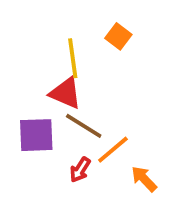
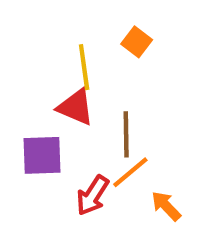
brown line: (84, 126) -> (126, 134), moved, turned 57
red arrow: (80, 170) -> (92, 195), size x1.4

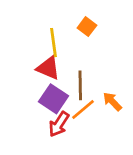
purple square: (42, 155) -> (54, 99), moved, turned 36
orange arrow: (166, 206) -> (112, 101), moved

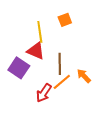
orange square: (87, 27) -> (65, 20), turned 32
purple square: (54, 99) -> (19, 68), moved

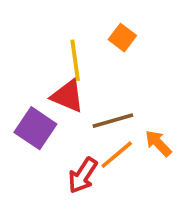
orange square: (65, 20) -> (122, 38), turned -32
brown line: (60, 64) -> (113, 121), turned 75

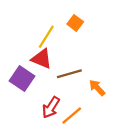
yellow line: (75, 60) -> (46, 37), turned 40
orange line: (117, 155) -> (72, 115), moved

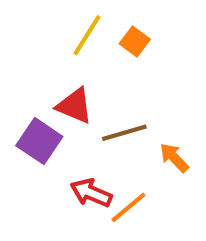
yellow line: (46, 37) -> (87, 35), moved
red arrow: (51, 107) -> (91, 193), turned 80

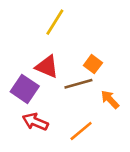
orange square: (135, 41) -> (93, 64), moved
red arrow: (91, 193) -> (35, 122), moved

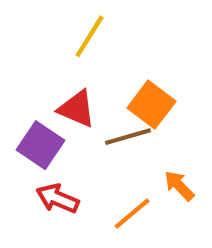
orange square: (93, 64) -> (151, 105), size x1.5
orange arrow: (110, 99) -> (179, 186), moved

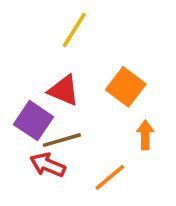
brown line: (128, 137) -> (62, 140), moved
orange arrow: (179, 186) -> (145, 135), moved, turned 44

